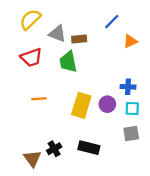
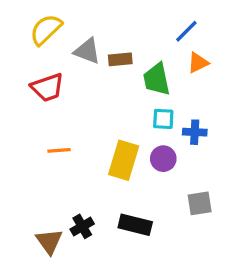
blue line: (112, 22) -> (186, 31), moved
green trapezoid: (68, 62) -> (157, 79), moved
cyan square: (132, 109) -> (163, 119), moved

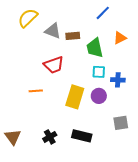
blue line: (186, 31) -> (103, 13), moved
red trapezoid: (47, 87) -> (54, 65), moved
brown triangle: (49, 241) -> (13, 137), moved

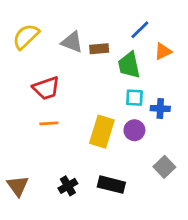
blue line: (103, 13) -> (140, 30), moved
yellow semicircle: (28, 18) -> (26, 37), moved
red trapezoid: (54, 65) -> (46, 88), moved
gray square: (121, 123) -> (164, 167), turned -35

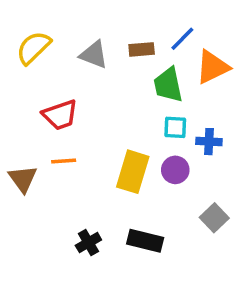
brown rectangle: (99, 49) -> (142, 49), moved
orange triangle: (163, 51) -> (212, 67), size x1.5
brown triangle: (18, 186) -> (23, 179), moved

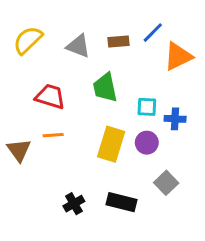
green trapezoid: (168, 85) -> (105, 88), moved
red trapezoid: (60, 115) -> (50, 97), turned -144
gray square: (214, 218) -> (166, 183), moved

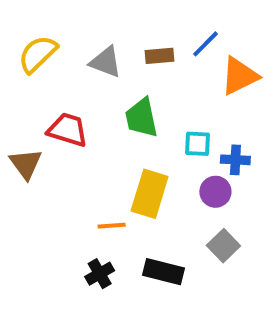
orange line: (53, 135) -> (112, 226), moved
purple circle: (147, 143) -> (215, 192), moved
brown triangle: (19, 150) -> (26, 164), moved

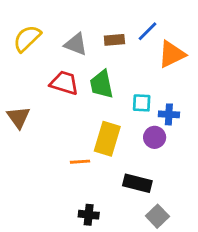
red trapezoid: (68, 130) -> (64, 83), moved
gray square: (223, 246) -> (157, 216), moved
black rectangle: (164, 272) -> (137, 183), moved
black cross: (100, 274) -> (89, 215), moved, turned 36

